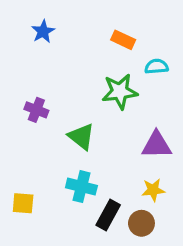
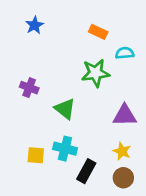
yellow star: (153, 190) -> (122, 151), turned 30
yellow square: (23, 203) -> (36, 155), moved
brown circle: (141, 223) -> (123, 178), moved

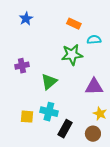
purple cross: (29, 88) -> (22, 66), turned -32
green triangle: (65, 109) -> (49, 82), turned 42
yellow star: (122, 151) -> (100, 114), moved

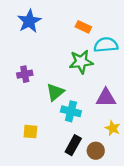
blue star: (26, 19) -> (29, 21), size x1.5
cyan semicircle: (94, 40) -> (106, 45), size x1.5
cyan cross: (49, 112) -> (71, 111), moved
brown circle: (93, 134) -> (96, 151), moved

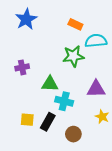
green triangle: (55, 92) -> (50, 84), turned 42
black rectangle: (73, 145) -> (48, 122), moved
brown circle: (96, 151) -> (73, 134), moved

